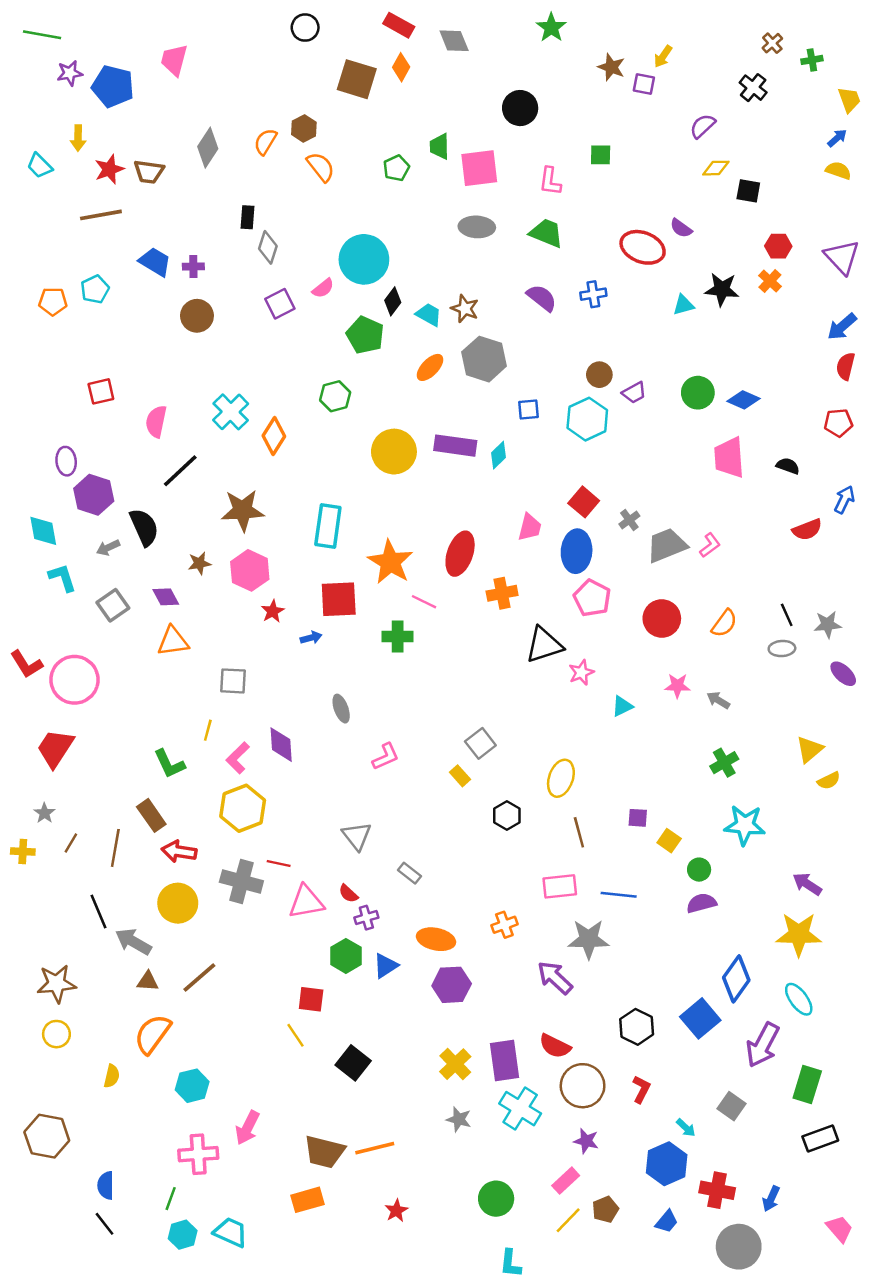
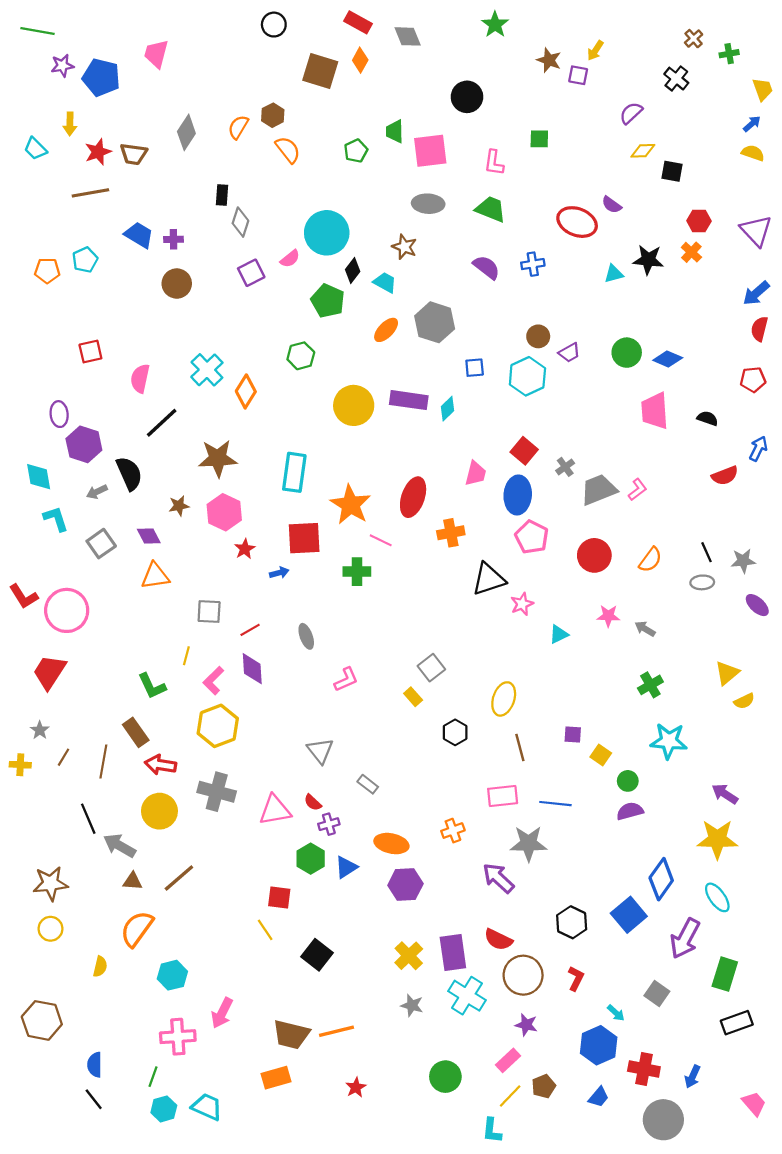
brown star: (465, 309) -> (404, 247), moved
red line: (279, 864) -> (250, 630), moved, turned -42
cyan L-shape: (510, 1263) -> (492, 1131), moved

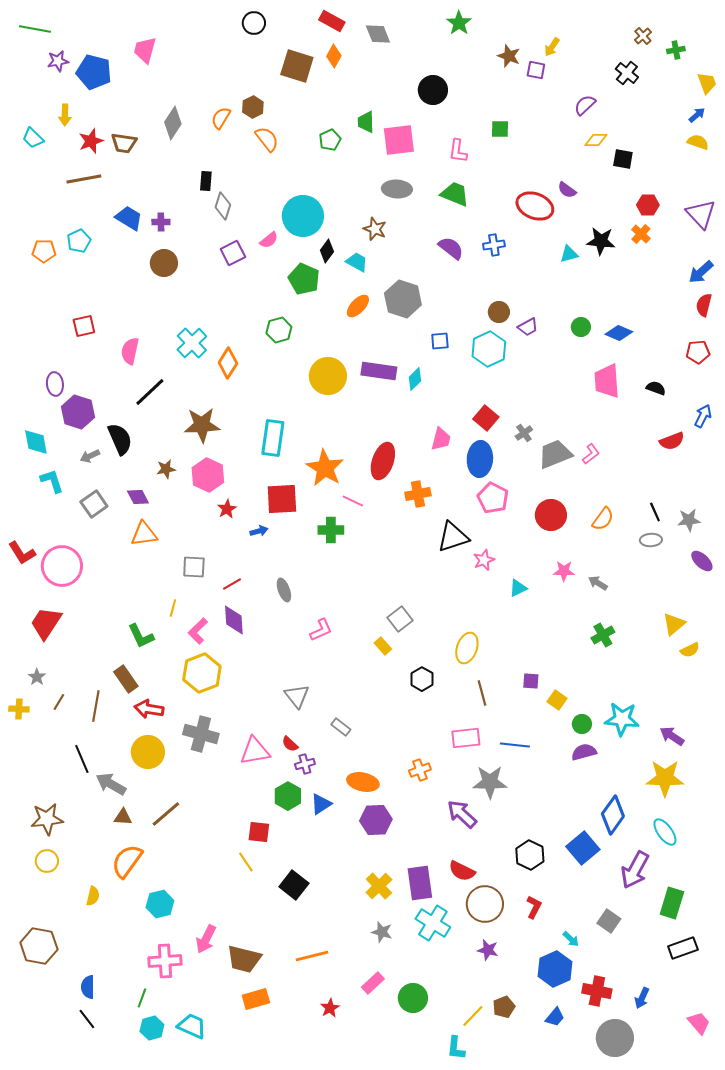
green circle: (627, 353) -> (581, 327), size x0.7
cyan star: (669, 741) -> (622, 719), moved
brown trapezoid: (291, 1034) -> (244, 959), moved
pink rectangle: (508, 1060) -> (373, 983), moved

